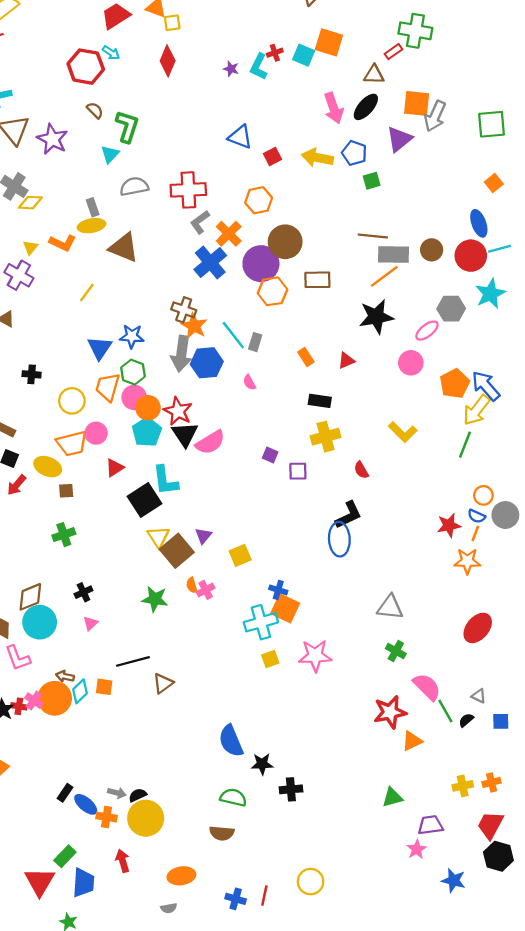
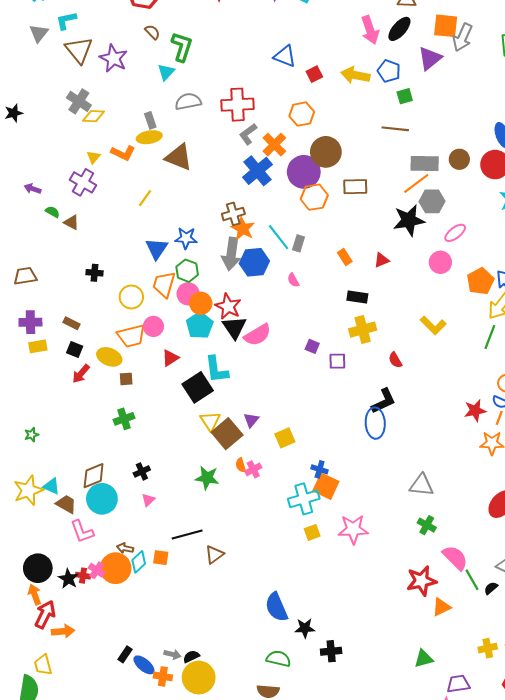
brown line: (373, 236) -> (395, 129), moved
gray hexagon: (451, 309) -> (432, 201), moved
brown cross: (184, 310) -> (233, 214), turned -35

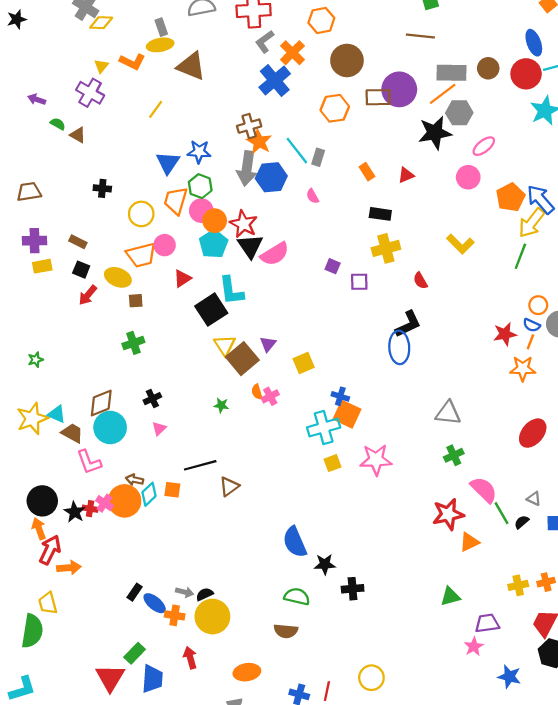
purple circle: (304, 172) -> (399, 89), moved
green star: (207, 478) -> (221, 405), size x0.6
green cross: (427, 525) -> (454, 455), turned 36

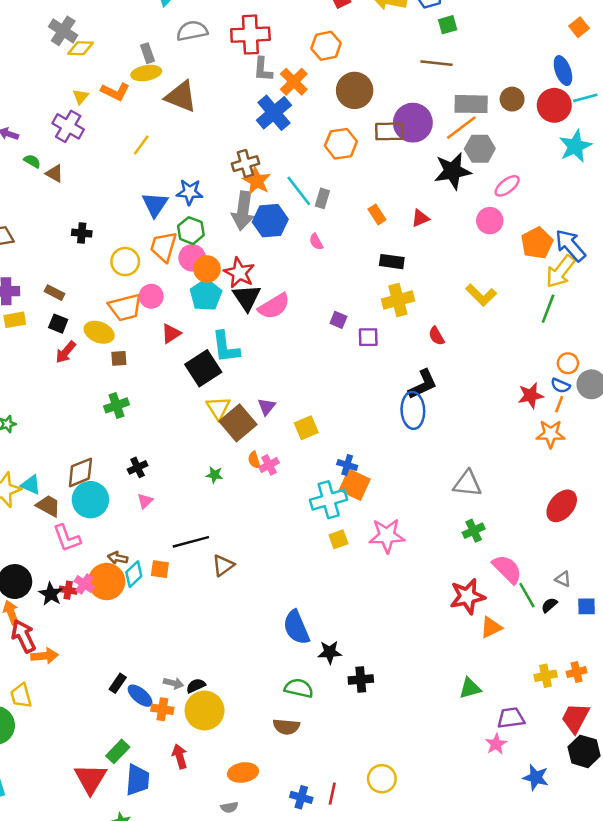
gray L-shape: (265, 42) -> (263, 69), turned -50
red arrow: (50, 550) -> (23, 636), turned -52

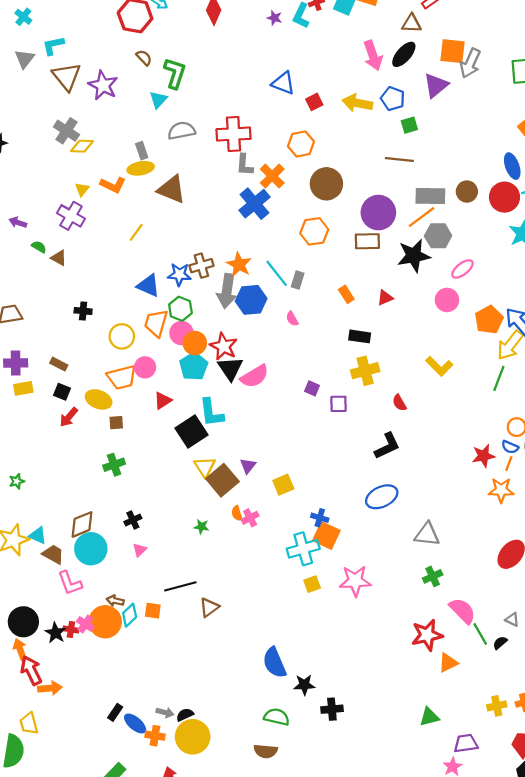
brown rectangle: (389, 131) -> (367, 241), moved
brown cross: (245, 164) -> (201, 266), moved
blue triangle: (155, 205) -> (148, 286), turned -40
blue ellipse: (413, 410) -> (382, 497), moved, turned 68

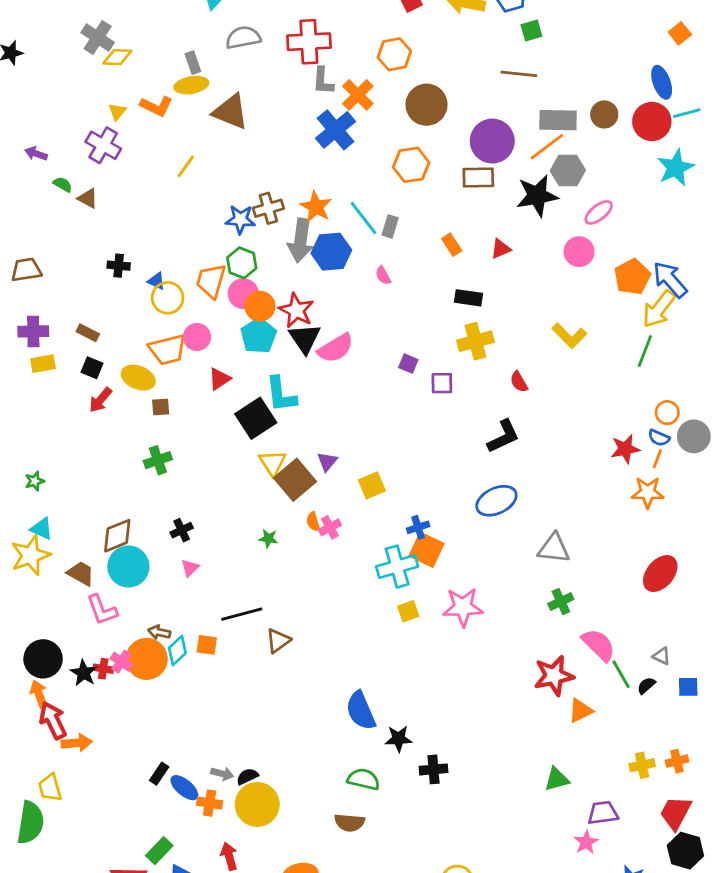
blue triangle: (148, 286) -> (156, 281), moved, size x0.6
blue cross: (320, 518) -> (418, 527), turned -35
cyan triangle: (38, 535) -> (42, 529), moved

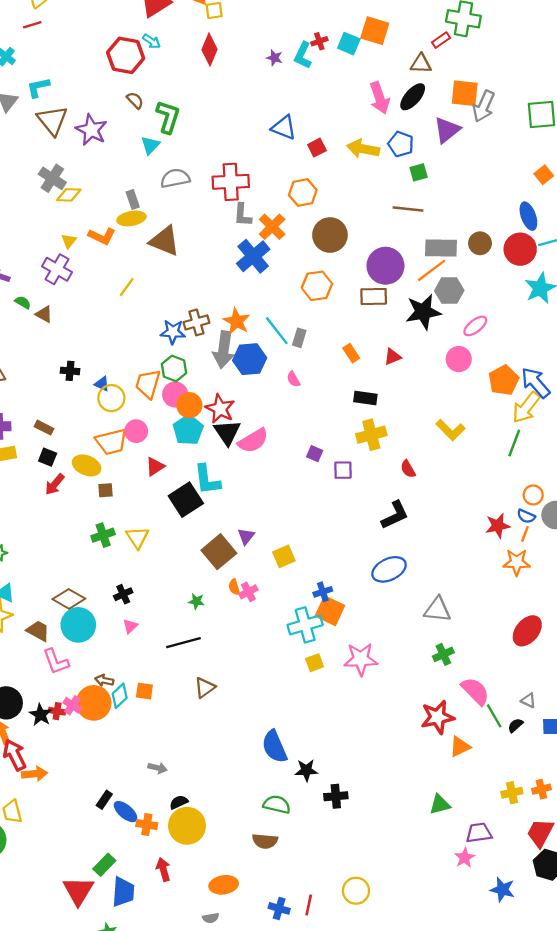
yellow triangle: (273, 463) -> (137, 537), moved
brown diamond: (117, 536) -> (69, 599), turned 52
black line: (242, 614) -> (183, 643), moved
gray arrow: (222, 774) -> (157, 768), moved

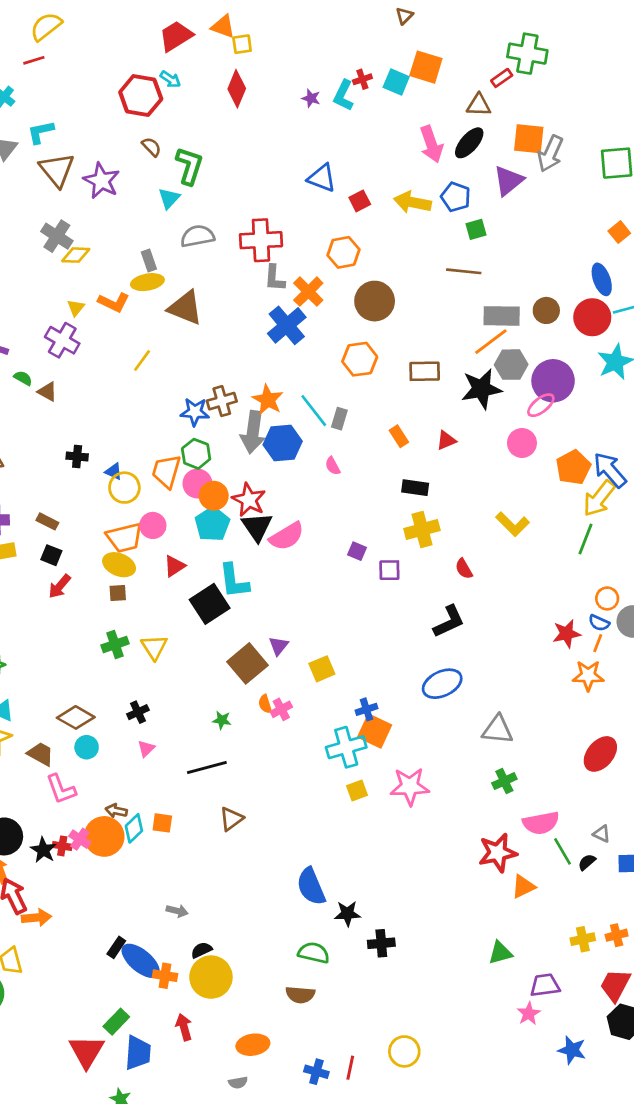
purple circle: (385, 266) -> (553, 381), moved
yellow ellipse: (87, 465) -> (119, 565), moved
cyan circle: (78, 625) -> (87, 747), size x0.6
pink semicircle: (475, 691) -> (541, 823), turned 124
blue ellipse: (126, 812) -> (141, 961), size x1.4

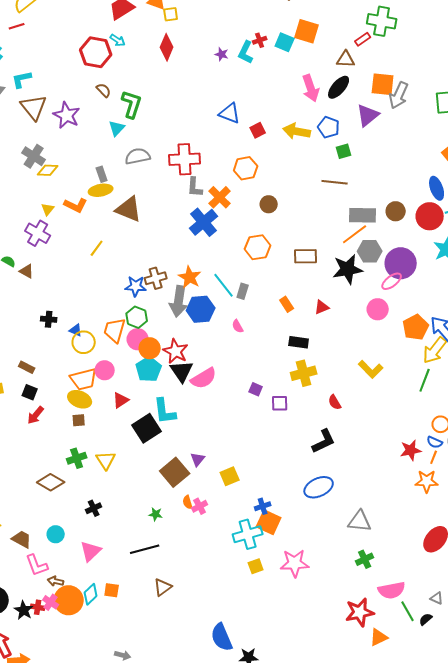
brown circle: (375, 301) -> (269, 204), size x0.6
brown diamond: (76, 717) -> (51, 482), moved
pink triangle: (146, 749) -> (91, 551), moved, size x1.6
brown arrow: (116, 811) -> (56, 581), moved

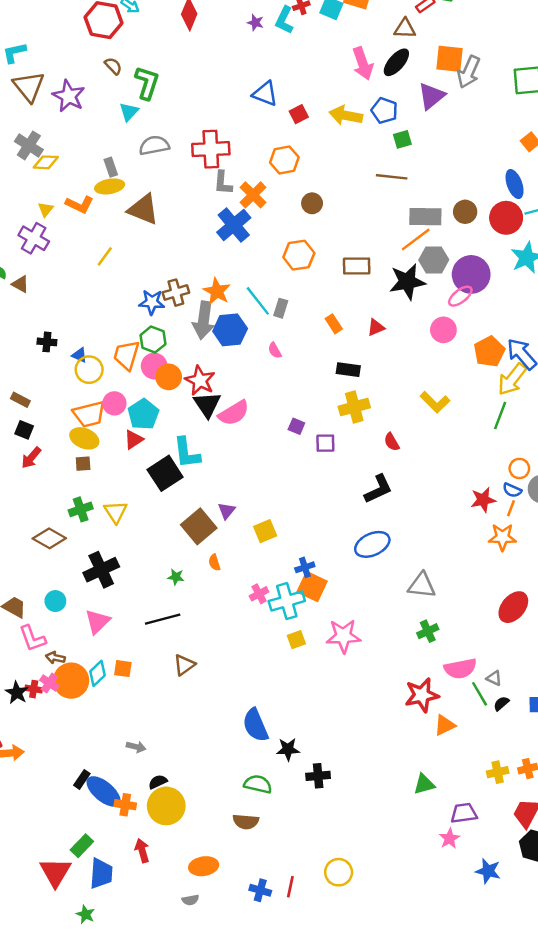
cyan pentagon: (149, 369) -> (143, 414), moved
pink cross: (200, 506) -> (259, 594), moved
black cross: (94, 508) -> (101, 570), size x1.8
gray triangle: (437, 598) -> (494, 678), moved

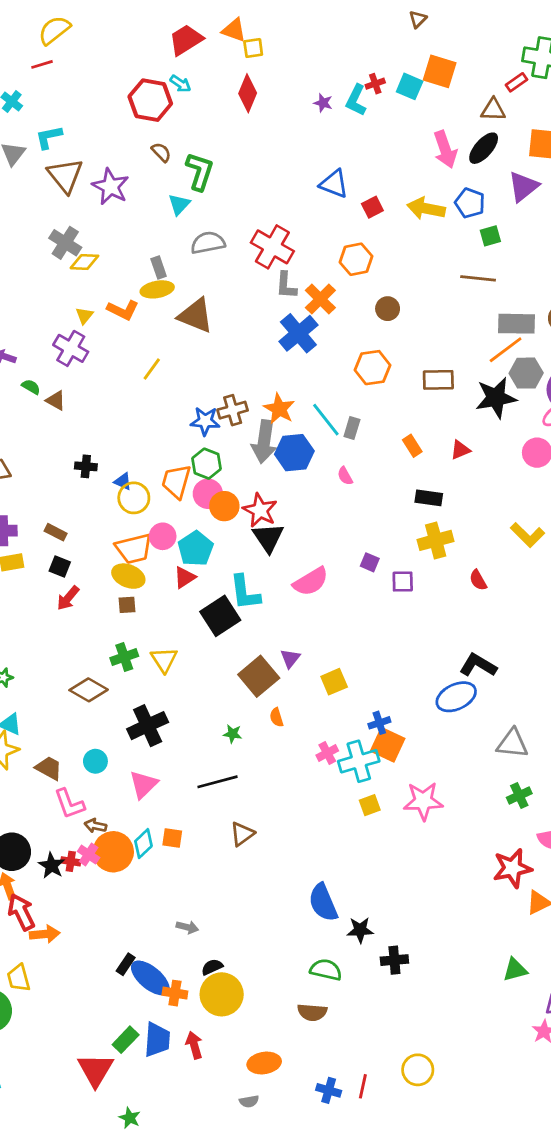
red cross: (211, 149) -> (272, 247), turned 33
pink semicircle: (234, 413) -> (311, 582), moved
black L-shape: (378, 489) -> (478, 665), moved, turned -124
blue trapezoid: (101, 873) -> (157, 1040), moved

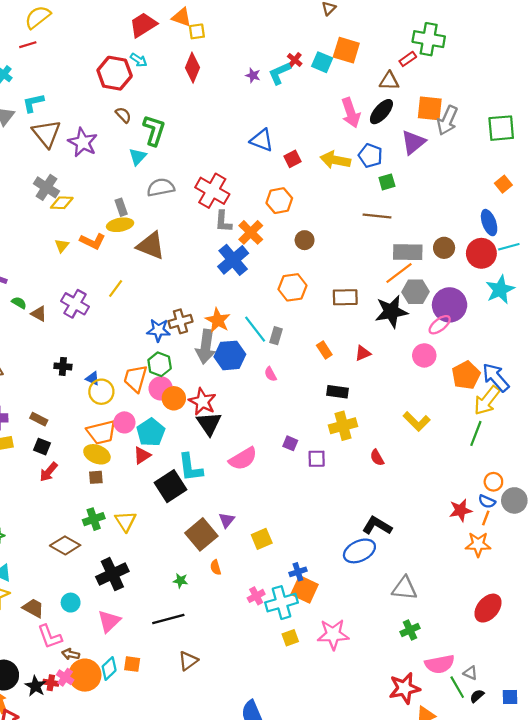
red cross: (375, 84) -> (295, 60), turned -32
cyan L-shape: (356, 100) -> (279, 73), turned 40
purple cross: (71, 348) -> (75, 304), moved

